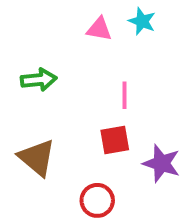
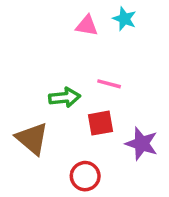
green arrow: (39, 80) -> (65, 97), moved
pink line: (124, 95) -> (109, 84), turned -75

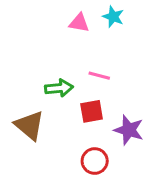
red circle: (85, 176) -> (95, 161), moved

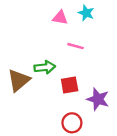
pink line: (99, 76) -> (75, 46), moved
brown triangle: (29, 125) -> (19, 80), moved, turned 40

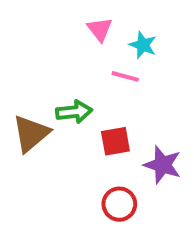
cyan star: (86, 13) -> (143, 45), moved
pink triangle: (60, 18) -> (100, 29), turned 42

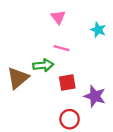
cyan star: (143, 45) -> (98, 30), moved
pink line: (125, 76) -> (62, 48), moved

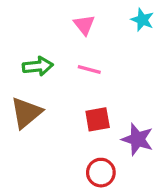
cyan star: (98, 30) -> (142, 20), moved
green arrow: (43, 65) -> (38, 66), moved

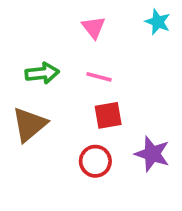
red square: (98, 119) -> (108, 115), moved
red circle: (101, 173) -> (95, 161), moved

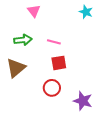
pink triangle: (94, 27) -> (34, 11), moved
purple star: (152, 154) -> (83, 101), moved

